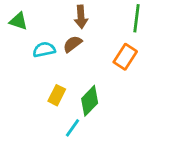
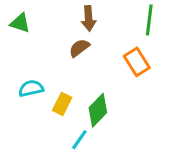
cyan semicircle: (44, 50) -> (31, 88), moved
orange rectangle: (125, 57) -> (137, 62), turned -65

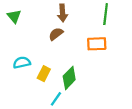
green triangle: (20, 23) -> (14, 16), turned 32
orange rectangle: (137, 62) -> (97, 44), turned -60

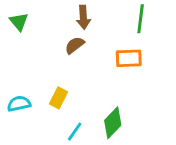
cyan semicircle: (22, 63) -> (19, 104), moved
green diamond: (69, 78) -> (113, 123), moved

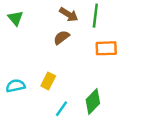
brown arrow: (83, 17) -> (69, 14), turned -54
green line: (141, 19) -> (95, 16), moved

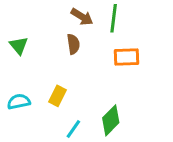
green triangle: (16, 18) -> (19, 46), moved
brown semicircle: (61, 37) -> (73, 44), turned 119

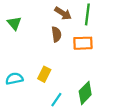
green triangle: (19, 46) -> (14, 23), moved
orange rectangle: (127, 57) -> (83, 43), moved

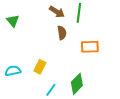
brown semicircle: (56, 34) -> (62, 33), moved
orange rectangle: (83, 43) -> (90, 47), moved

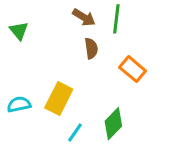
orange rectangle: (90, 47) -> (133, 69), turned 42
yellow rectangle: (40, 67) -> (59, 99), size x1.5

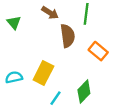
brown arrow: (84, 17) -> (50, 13), moved
brown semicircle: (91, 48) -> (68, 36), size x1.5

